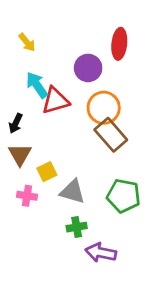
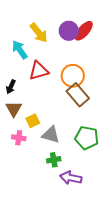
yellow arrow: (27, 42) -> (39, 33), moved, size x1.5
red ellipse: (119, 44) -> (84, 31), turned 35
purple circle: (88, 68) -> (69, 31), moved
cyan arrow: (37, 85) -> (20, 50), moved

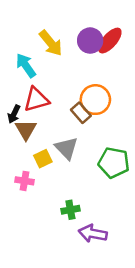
red triangle: (39, 71) -> (36, 100), moved
brown rectangle: (78, 95) -> (81, 113), moved, size x0.7
brown triangle: (14, 109) -> (26, 130), moved
gray triangle: (51, 135) -> (67, 148), moved, turned 30
green pentagon: (87, 138) -> (114, 163), moved

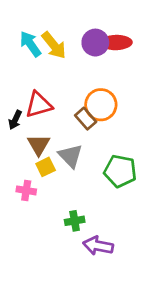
red ellipse: (110, 41) -> (116, 43), turned 48
cyan arrow: (26, 65) -> (30, 44), moved
brown triangle: (26, 130) -> (39, 145), moved

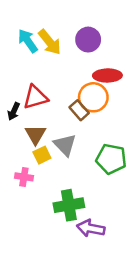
red ellipse: (116, 43) -> (107, 75), moved
green cross: (75, 221) -> (69, 205), size x1.6

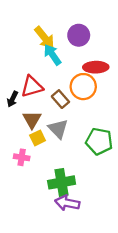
cyan arrow: (28, 41) -> (52, 55), moved
brown rectangle: (79, 110) -> (60, 99), moved
purple arrow: (91, 228) -> (67, 203), moved

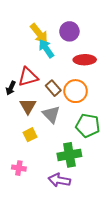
orange circle: (83, 87) -> (76, 91), moved
yellow square: (38, 138) -> (30, 135), moved
pink cross: (22, 157) -> (19, 168), moved
green cross: (62, 182) -> (69, 155), moved

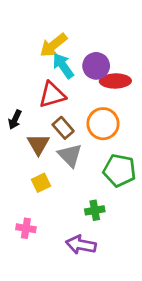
purple circle: (69, 31) -> (96, 66), moved
yellow arrow: (39, 33) -> (53, 45), turned 90
red triangle: (28, 77) -> (52, 95), moved
brown rectangle: (53, 88) -> (63, 128), moved
green cross: (69, 155) -> (95, 210), size x0.6

